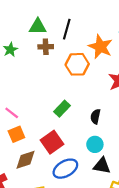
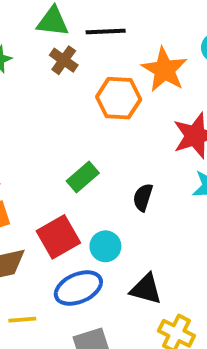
black line: (67, 29) -> (106, 31), turned 66
brown cross: (46, 47) -> (64, 60), turned 32
cyan circle: (95, 144) -> (105, 246), moved

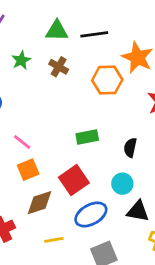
brown cross: (64, 60) -> (59, 67), moved
green rectangle: (83, 177) -> (87, 137), turned 35
cyan circle: (105, 246) -> (122, 184), moved

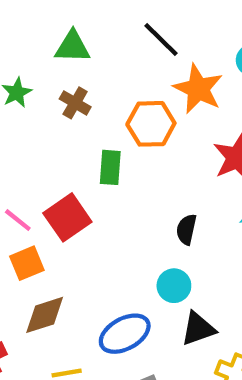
black line: (94, 34) -> (161, 39), moved, turned 52
green rectangle: (87, 137) -> (110, 167), moved, turned -75
red square: (74, 180) -> (67, 217), moved
black triangle: (138, 211) -> (198, 329), turned -30

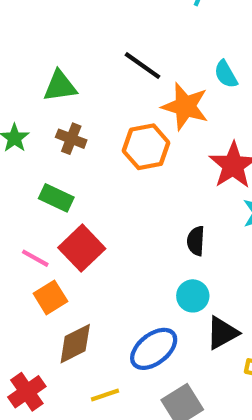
green rectangle: (110, 167) -> (56, 198), moved, turned -60

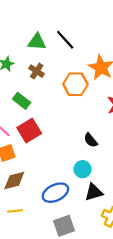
black line: (142, 66) -> (65, 40), moved
black semicircle: (196, 241) -> (91, 140), turned -56
yellow line: (105, 395) -> (15, 211), moved

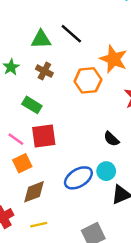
red square: (29, 130) -> (44, 136), turned 30
blue ellipse: (55, 193) -> (78, 178), moved

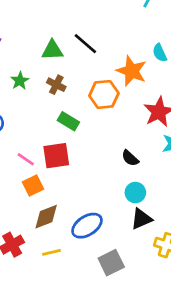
green rectangle: (32, 105) -> (68, 121), moved
cyan circle: (106, 171) -> (135, 193), moved
blue ellipse: (78, 178) -> (87, 226), moved

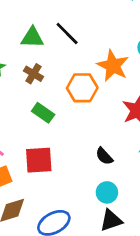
red square: (56, 156) -> (39, 160), moved

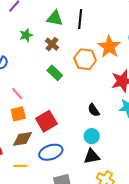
black line: (67, 33) -> (80, 19), turned 42
red square: (39, 160) -> (46, 121), moved, turned -35

